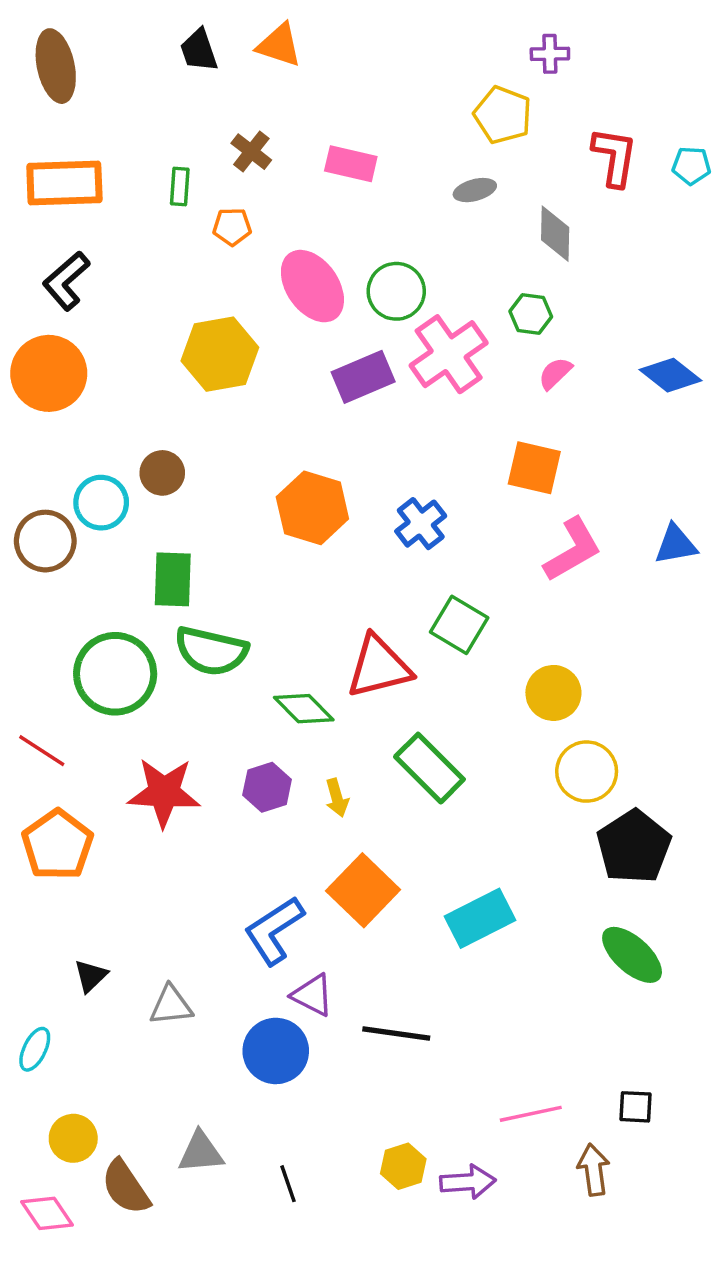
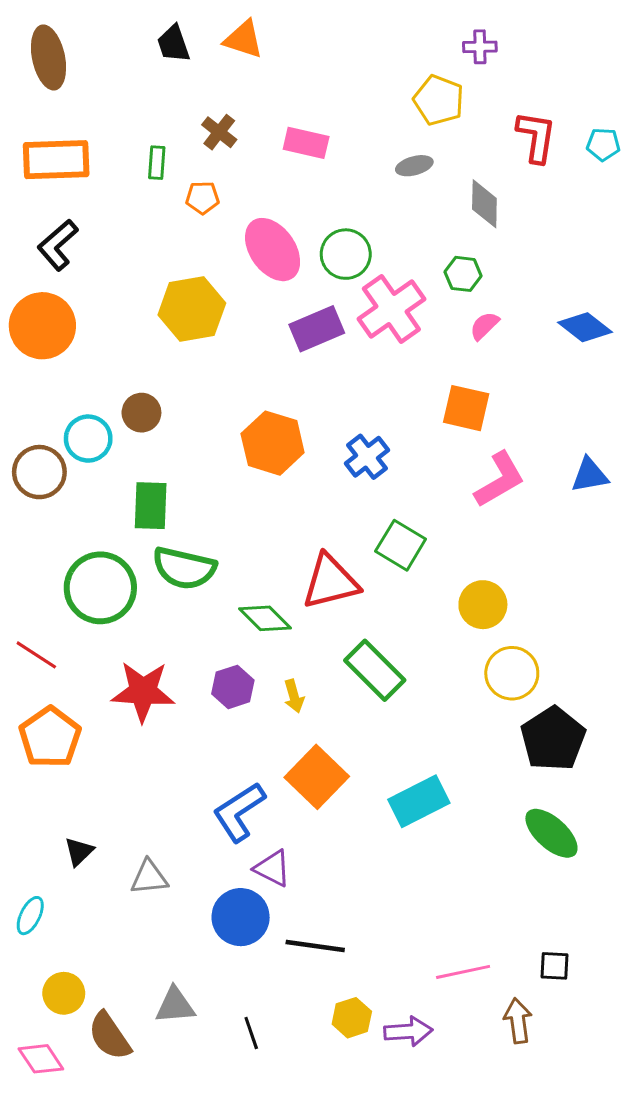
black line: (396, 1033) -> (315, 946), moved

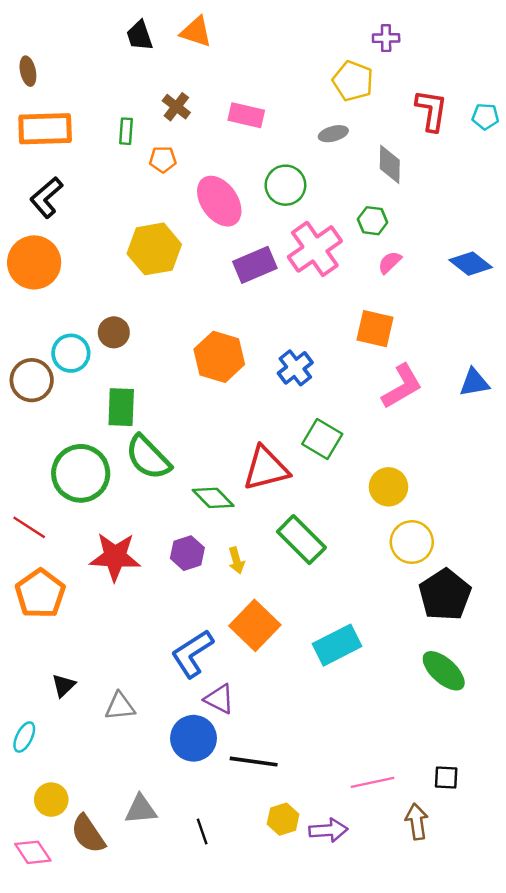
brown ellipse: (49, 57) -> (28, 71), moved, size x0.6
green circle: (346, 254) -> (285, 185), moved
green semicircle: (184, 568) -> (148, 457), turned 33

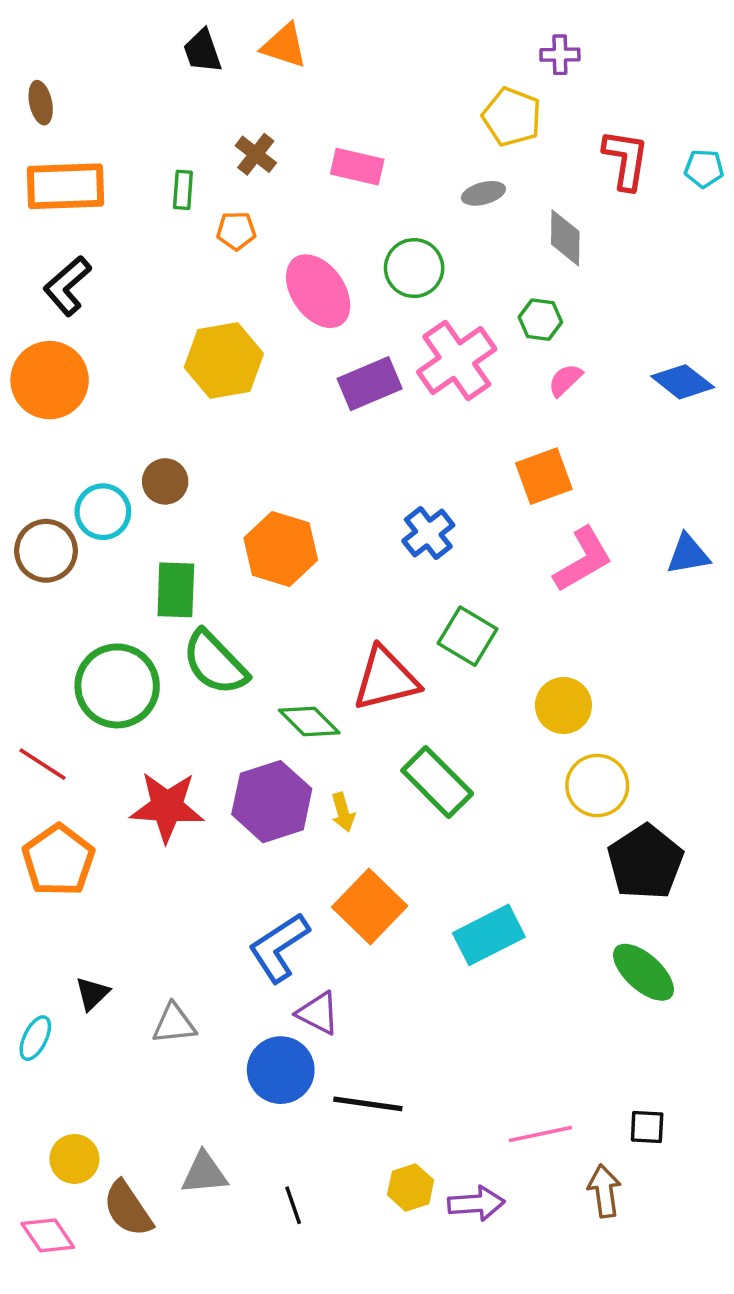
orange square: (375, 329) -> (544, 476), turned -33
orange hexagon: (219, 357) -> (281, 549), moved
purple hexagon: (187, 553) -> (272, 802), size x1.6
cyan ellipse: (24, 737) -> (35, 1038), moved

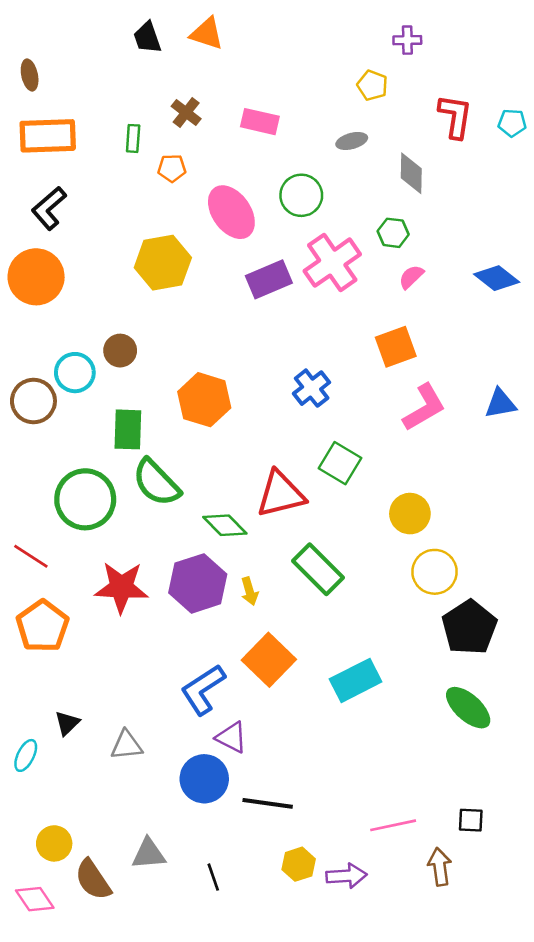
yellow pentagon: (512, 117) -> (372, 85), size x0.7

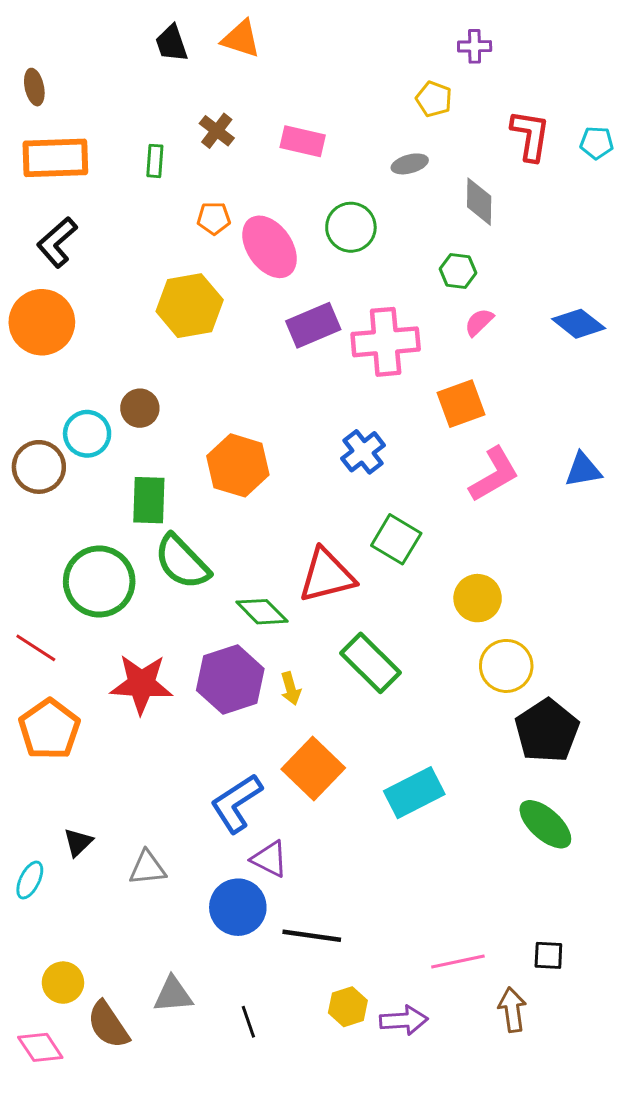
orange pentagon: (172, 168) -> (214, 218), moved
pink cross: (332, 263) -> (386, 342), moved, turned 30

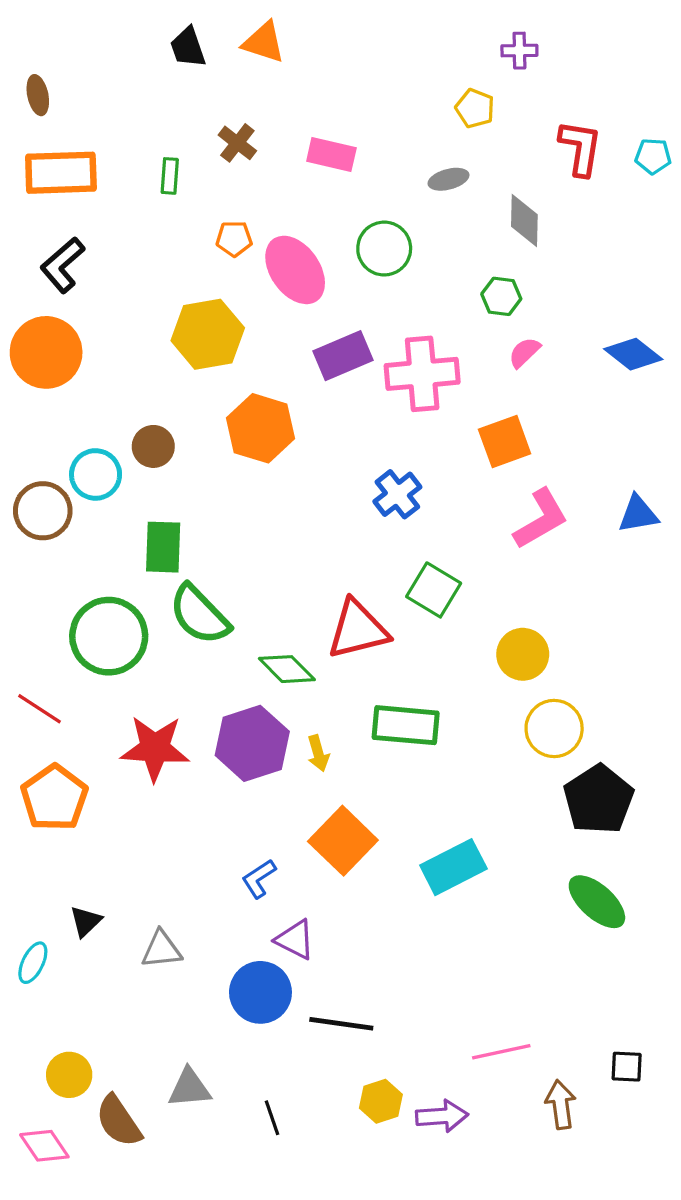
orange hexagon: (238, 465) -> (260, 428), moved
green rectangle: (371, 663) -> (406, 725), turned -40
blue L-shape: (236, 803) -> (259, 879), size x0.6
black square: (548, 955) -> (627, 1067), moved

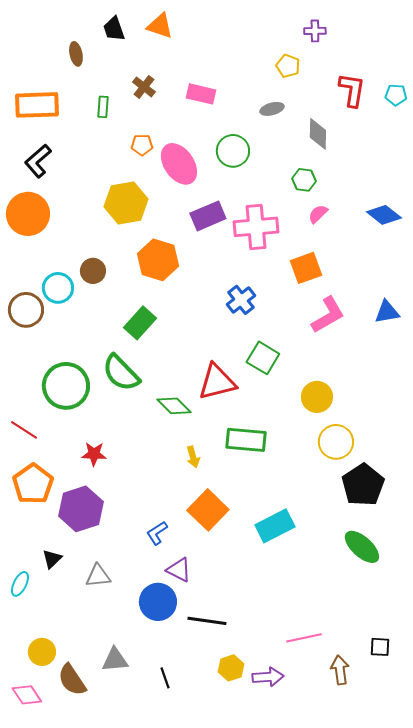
brown ellipse: (38, 95) -> (76, 54), moved
green rectangle: (163, 547) -> (140, 323), moved, turned 40
purple hexagon: (252, 743) -> (81, 509), moved
red star: (155, 748) -> (94, 454), size x0.6

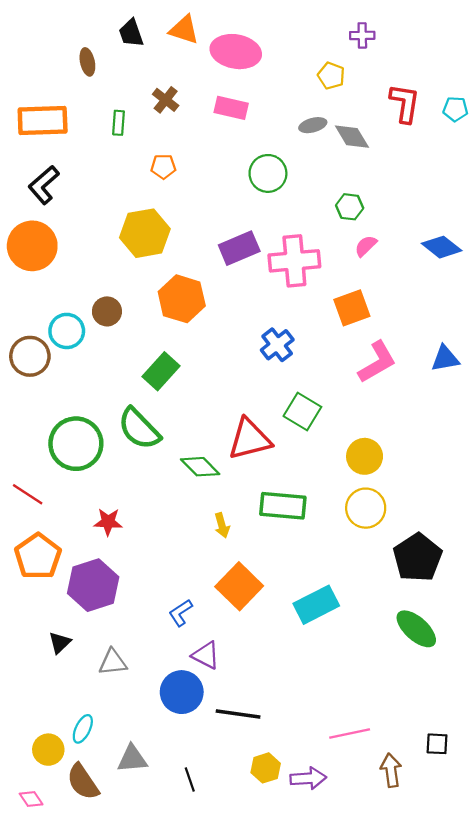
gray diamond: (318, 134) -> (352, 137), moved, turned -32
pink ellipse: (179, 164) -> (236, 52), moved, turned -45
yellow circle: (336, 442) -> (366, 508), moved
cyan ellipse: (20, 584) -> (83, 729), moved
pink diamond: (27, 695) -> (31, 799), size x0.7

